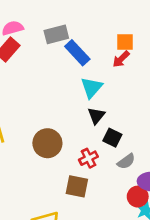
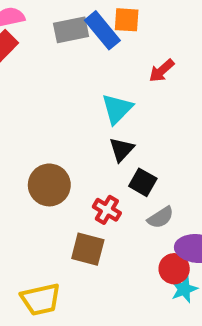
orange square: (125, 42) -> (127, 20), moved
blue rectangle: (77, 53) -> (102, 30), moved
red cross: (88, 158) -> (107, 210), turned -36

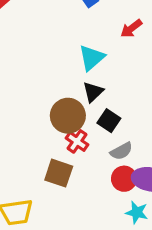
brown circle: (49, 185) -> (68, 116), moved
red circle: (174, 269) -> (124, 179), moved
cyan star: (184, 289) -> (137, 212), turned 30

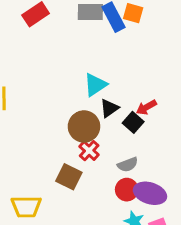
red arrow: (131, 28) -> (146, 107), moved
cyan triangle: (92, 58) -> (95, 85), moved
black square: (109, 121) -> (133, 122), moved

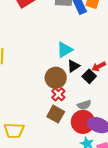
brown square: (69, 177) -> (56, 114), moved
red circle: (127, 190) -> (83, 122), size x1.5

